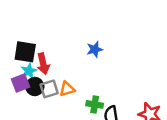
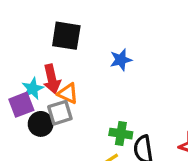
black square: (25, 52) -> (66, 36), moved
black circle: (35, 87) -> (41, 124), moved
orange triangle: (67, 89) -> (68, 93), moved, turned 42

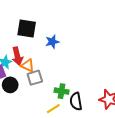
blue star: (121, 60) -> (52, 42), moved
gray square: (60, 113) -> (35, 78), moved

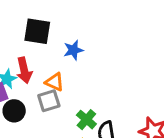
orange triangle: (28, 65) -> (55, 82), moved
green cross: (62, 91) -> (86, 120), turned 32

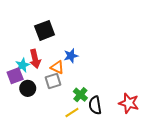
black square: (37, 31) -> (45, 30), turned -30
blue star: (73, 50) -> (71, 56), moved

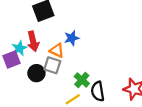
gray square: (53, 81) -> (52, 65), turned 35
black circle: (28, 88) -> (36, 73), moved

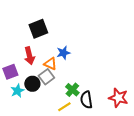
cyan star: (19, 48) -> (17, 91), moved
gray square: (52, 65) -> (46, 77), turned 35

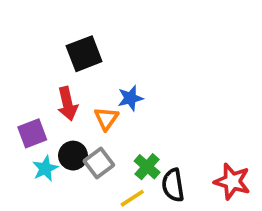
orange triangle: (50, 64) -> (106, 119), turned 40
gray square: (46, 77) -> (99, 163), moved

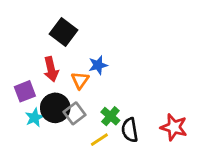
black square: (84, 54) -> (63, 32), turned -32
black circle: (73, 156) -> (55, 108), size x1.4

